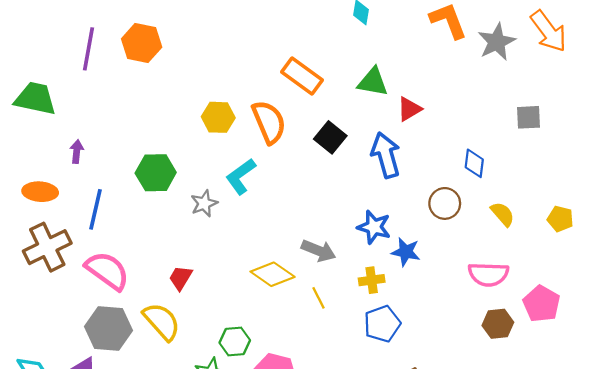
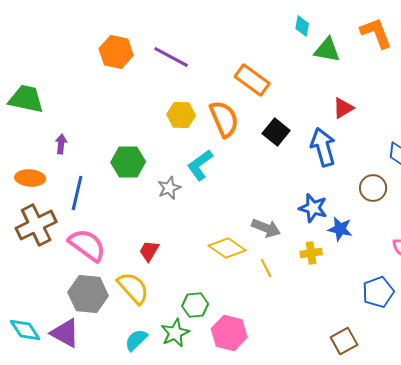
purple line: (88, 49) -> (171, 57), moved, turned -72
green triangle: (373, 82) -> (327, 50), moved
blue pentagon: (382, 324) -> (378, 292), moved

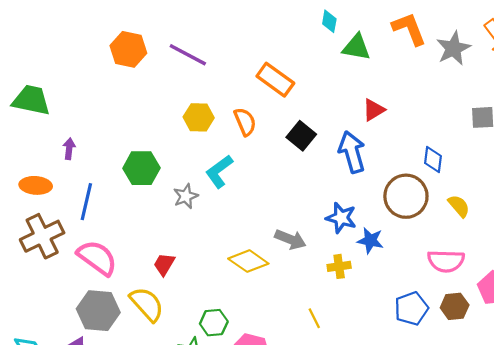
orange semicircle: (224, 119) -> (245, 122), size x0.7
brown circle: (373, 188) -> (406, 196), size x1.5
yellow line: (266, 268) -> (314, 318), moved

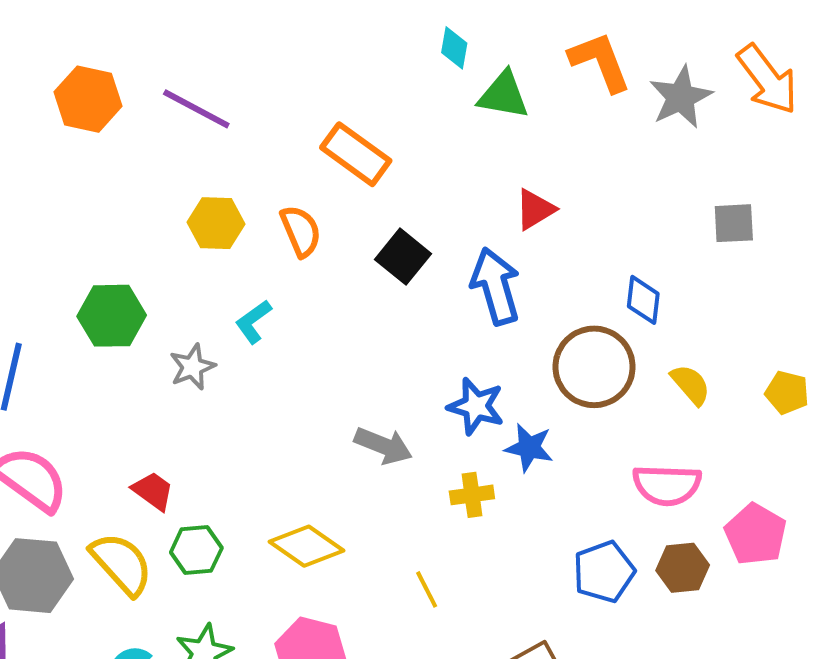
cyan L-shape: (219, 171) -> (253, 322), size x0.7
yellow diamond: (248, 261) -> (307, 546), moved
red trapezoid: (164, 264) -> (153, 491), turned 95
green hexagon: (214, 323) -> (196, 550), moved

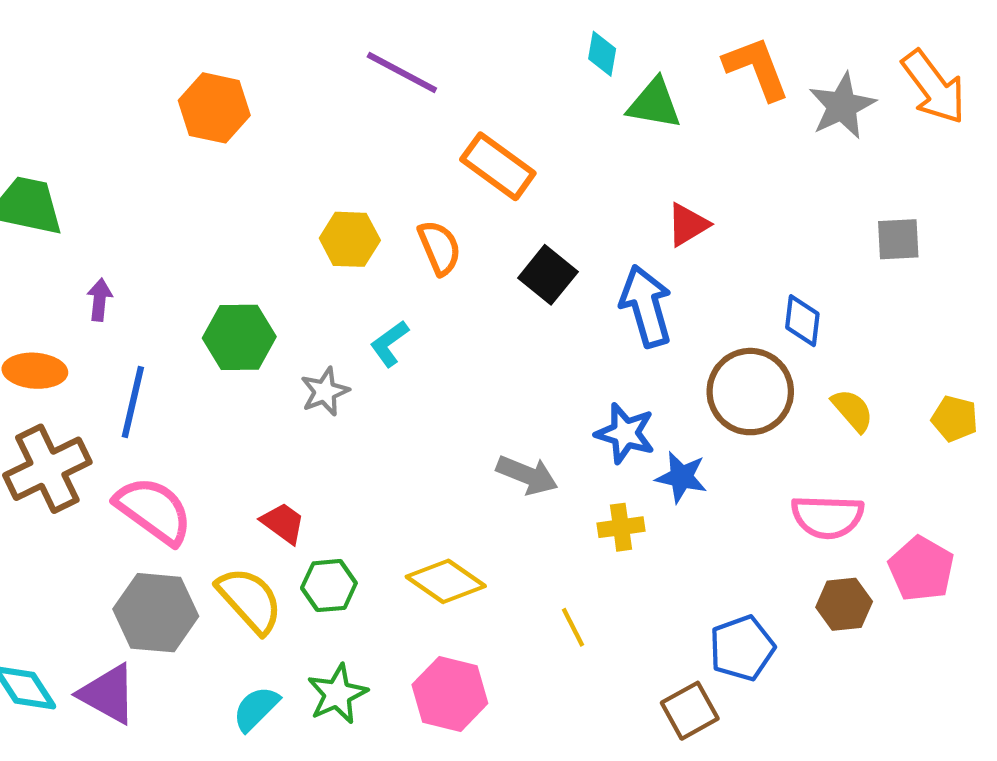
purple line: (196, 109) -> (402, 72), moved
blue pentagon: (604, 572) -> (742, 648), moved

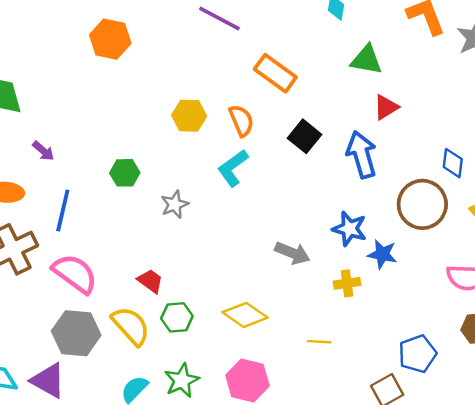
green triangle: (654, 104) -> (366, 60), moved
purple arrow: (100, 300) -> (43, 151), turned 125
green hexagon: (239, 337) -> (125, 173), size x0.7
cyan L-shape: (389, 344) -> (233, 168), moved, size x1.4
yellow line: (573, 627) -> (319, 342), turned -60

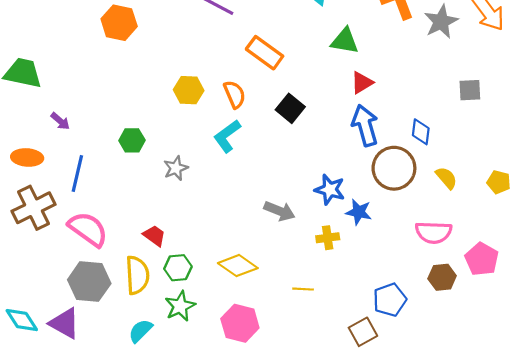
blue arrow: (362, 155) -> (365, 125), moved
yellow semicircle: (131, 326) -> (137, 275), turned 39
green star: (182, 381) -> (180, 306), moved

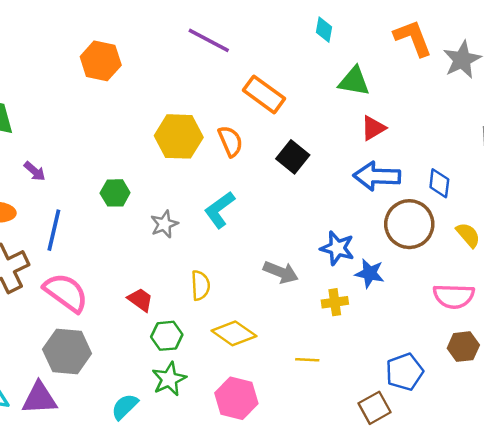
yellow hexagon: (189, 90) -> (179, 136), size x1.4
blue arrow: (365, 125) -> (377, 176), turned -72
cyan L-shape: (227, 136) -> (220, 210), moved
yellow semicircle: (137, 275) -> (200, 285), moved, size x0.7
purple triangle: (65, 323) -> (39, 398), turned -32

